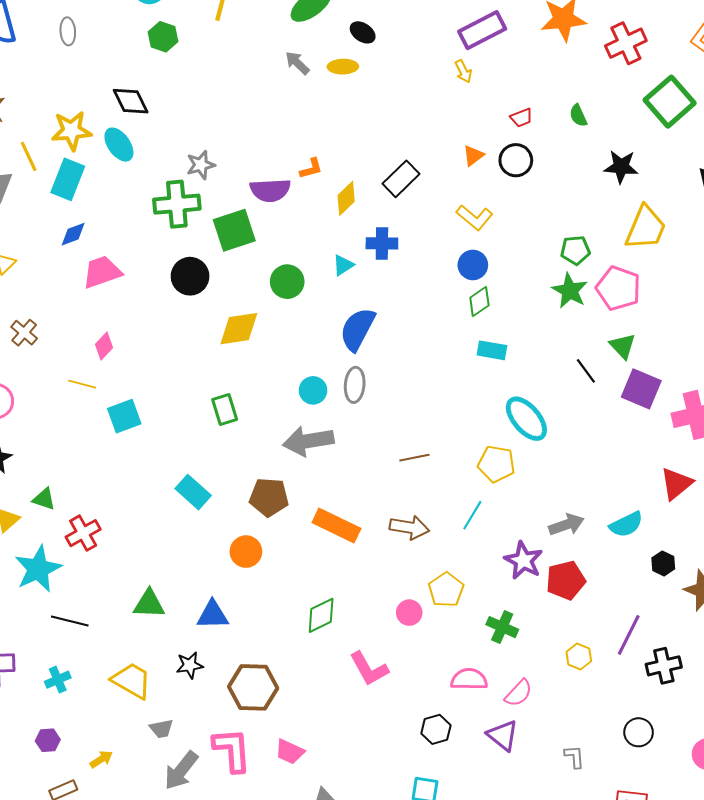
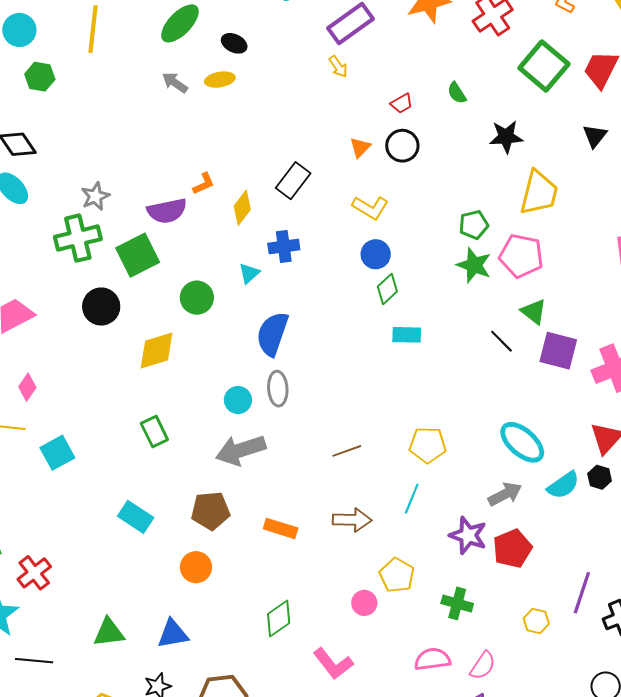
cyan ellipse: (526, 419) -> (522, 442), moved
orange rectangle: (336, 525) -> (281, 528), size x0.7
black hexagon: (663, 563) -> (600, 477), moved

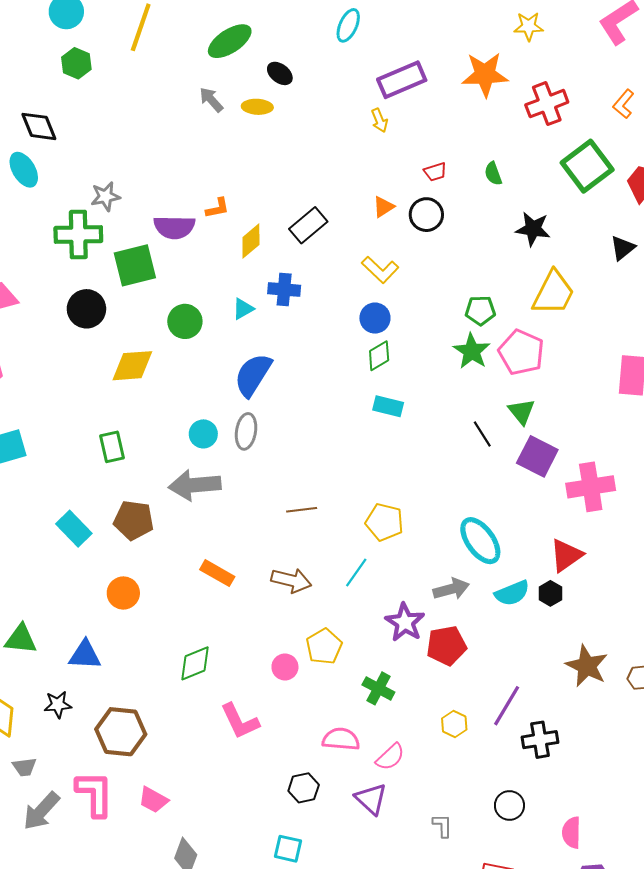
brown pentagon: (211, 511) -> (134, 520), moved

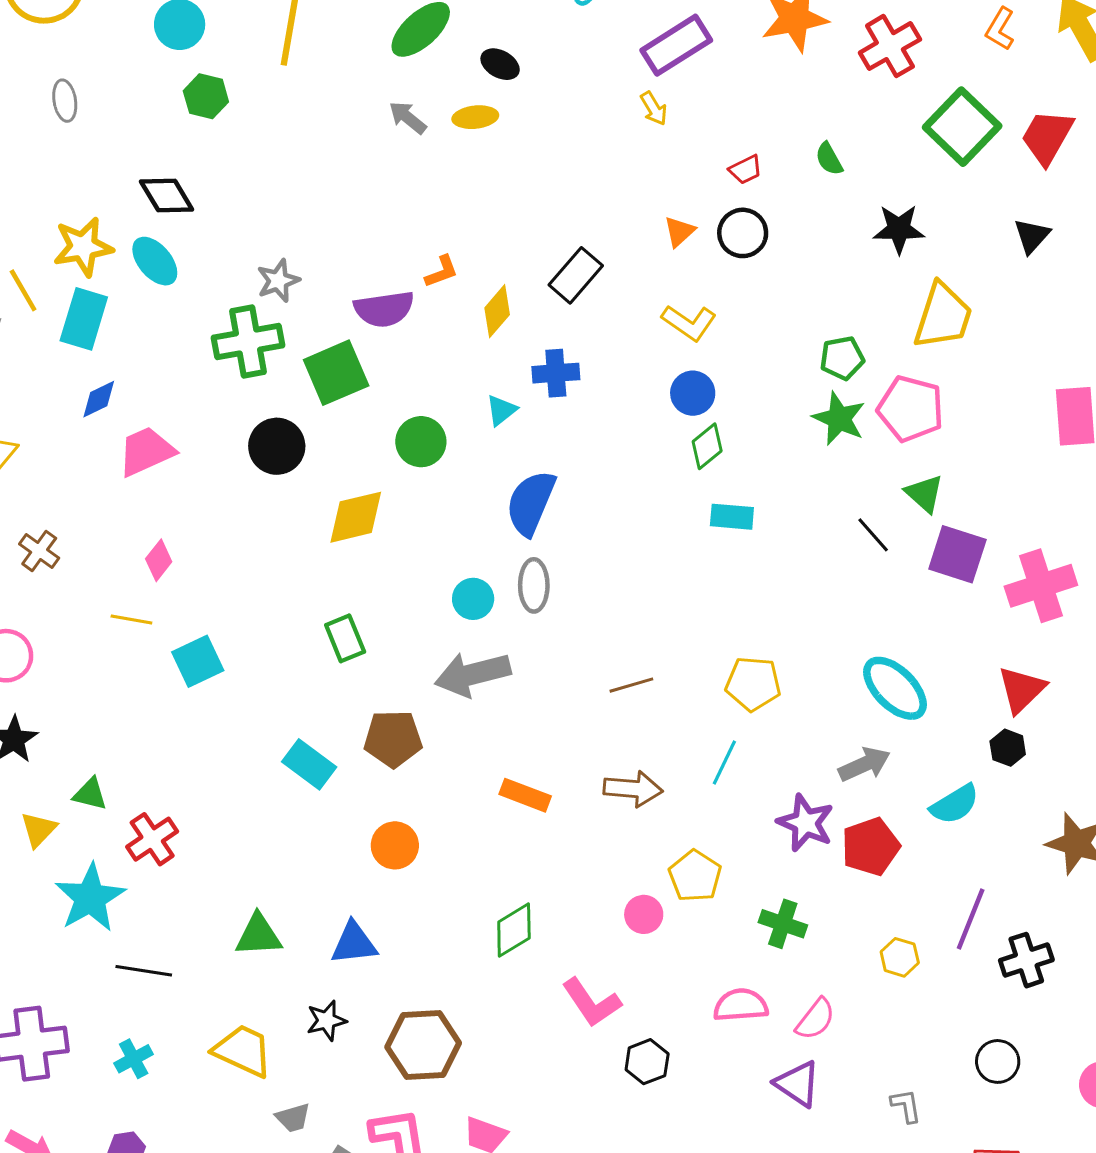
cyan semicircle: (512, 593) -> (955, 804), moved
black hexagon: (304, 788) -> (647, 1062), moved

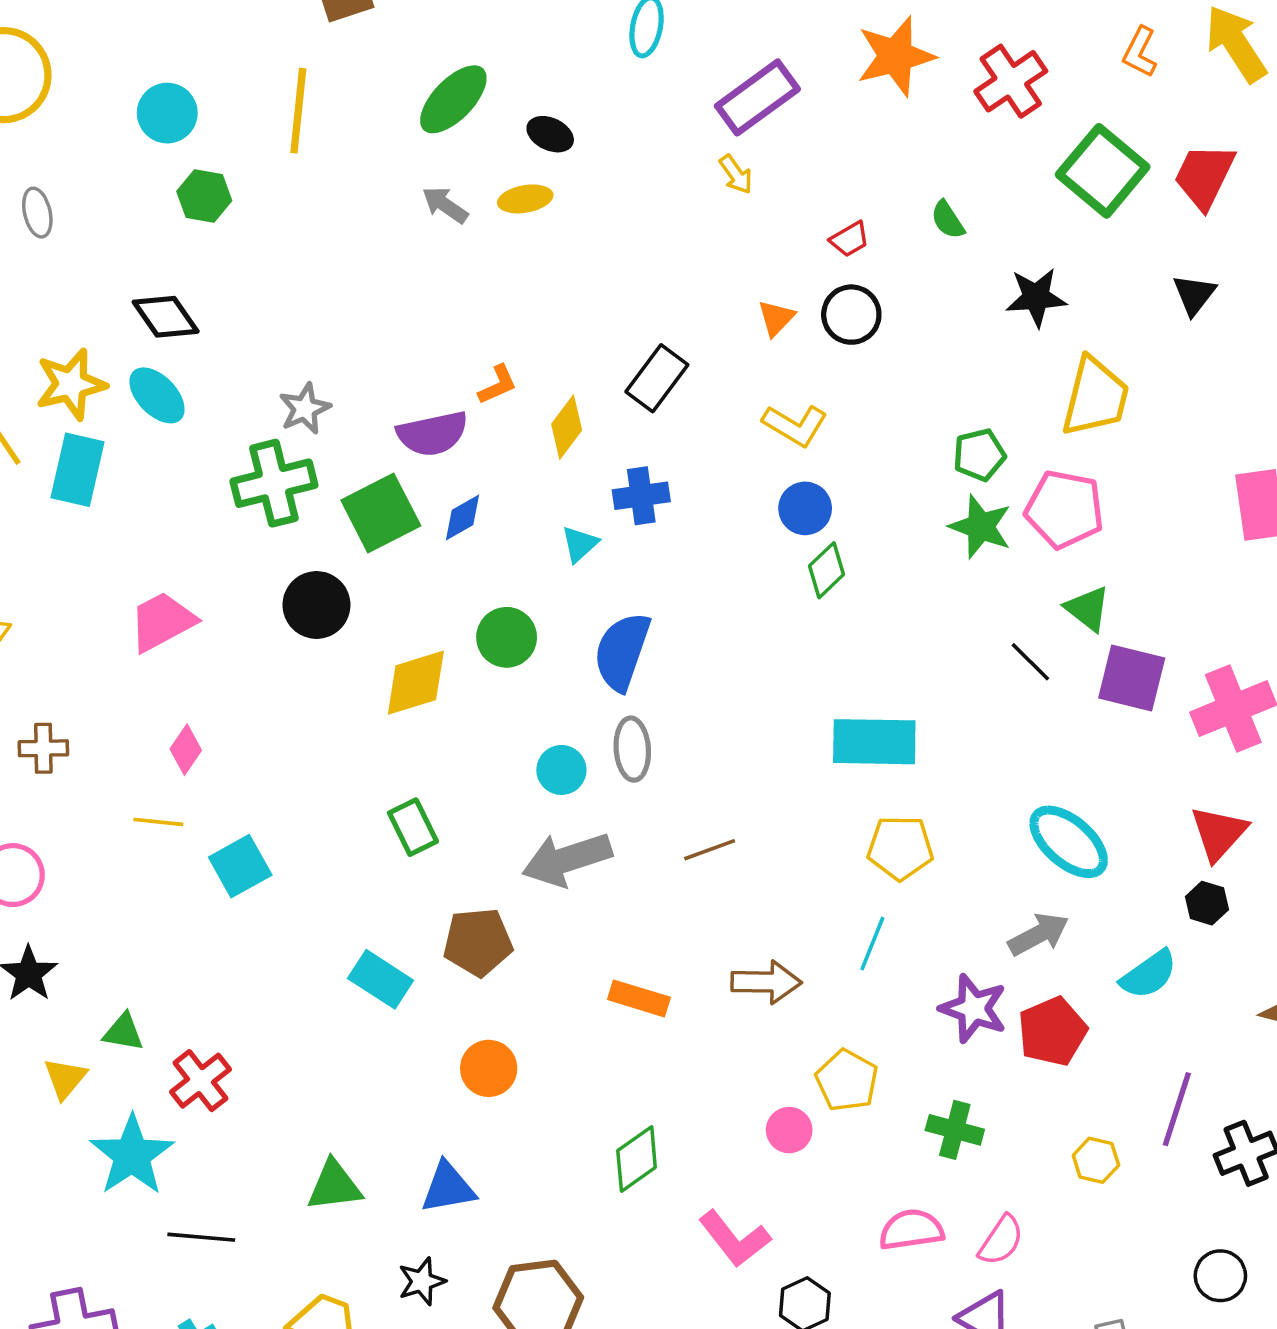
blue diamond: (99, 399) -> (462, 518), moved
green circle: (421, 442) -> (507, 637), moved
cyan rectangle: (732, 517) -> (874, 742), moved, size x1.6
brown cross: (39, 551) -> (43, 748), turned -33
brown line: (631, 685) -> (710, 850), moved

